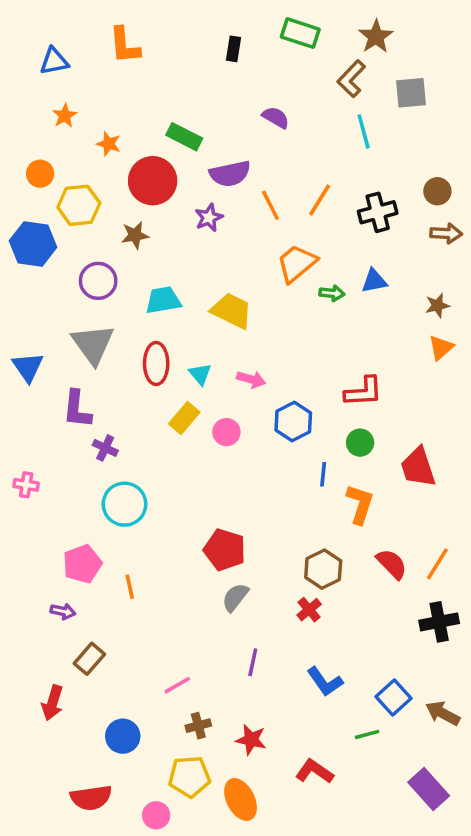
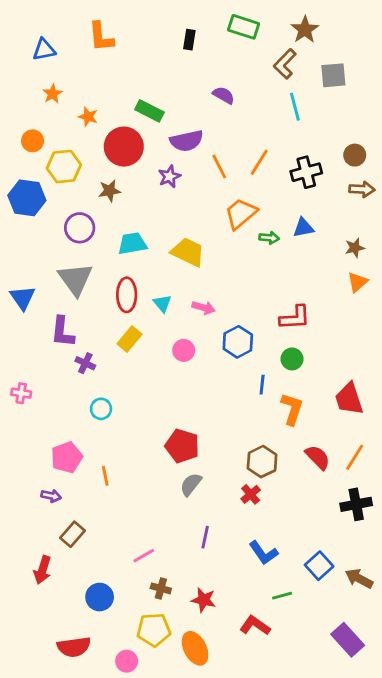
yellow rectangle: (184, 418) -> (129, 339), moved
red trapezoid: (418, 467) -> (349, 399), moved
cyan circle: (124, 504) -> (101, 409), size x0.6
brown cross: (198, 726) -> (161, 588), turned 30
green line: (367, 734) -> (282, 596), moved

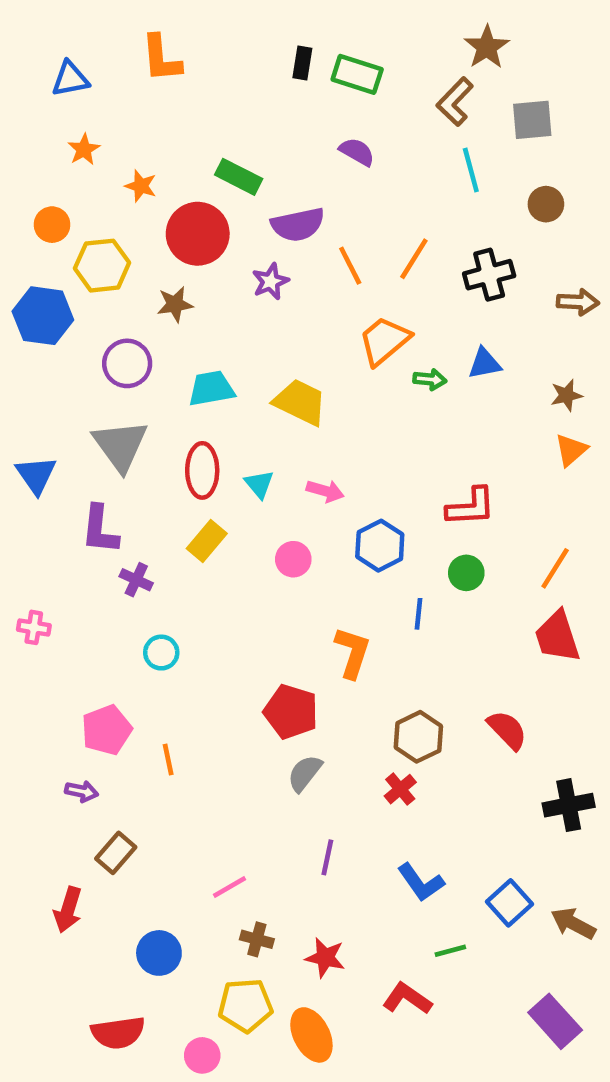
green rectangle: (244, 27) -> (357, 74), moved
brown circle: (355, 155) -> (546, 204), moved
orange L-shape: (292, 409) -> (352, 653), moved
orange line: (355, 457) -> (555, 568), moved

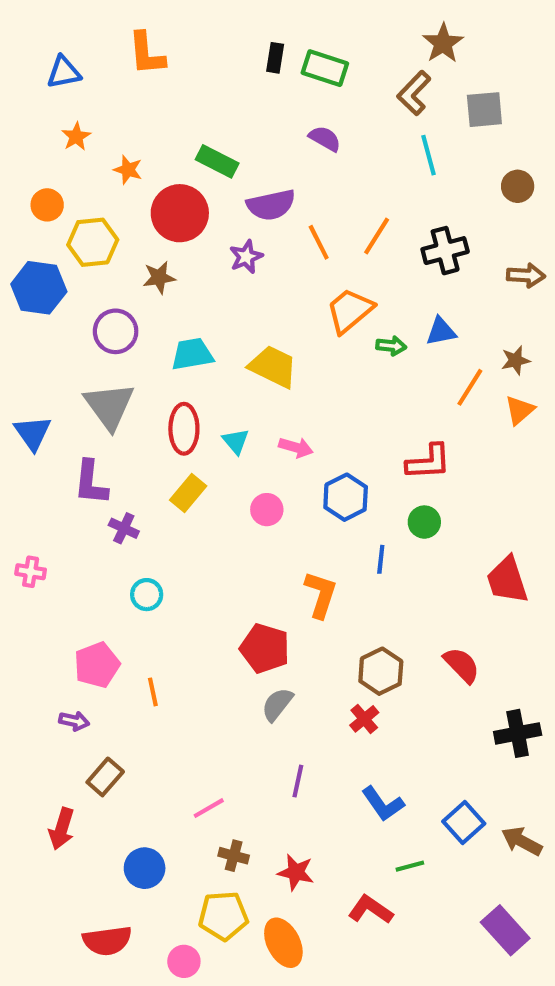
brown circle: (546, 204) -> (518, 186), moved
orange line: (555, 568) -> (470, 387), moved

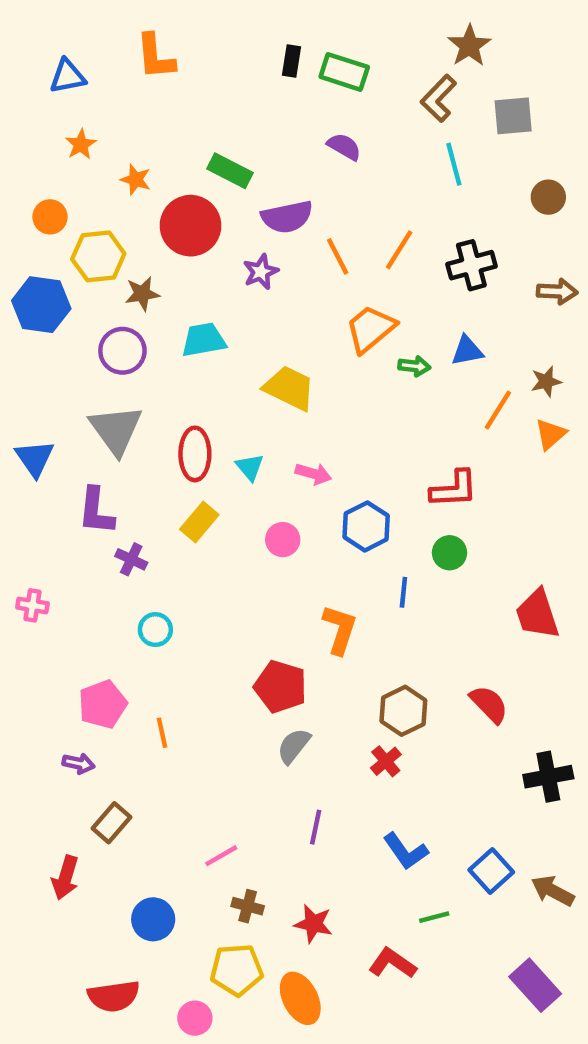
brown star: (159, 277) -> (142, 294), moved
cyan trapezoid: (192, 354) -> (204, 340), moved

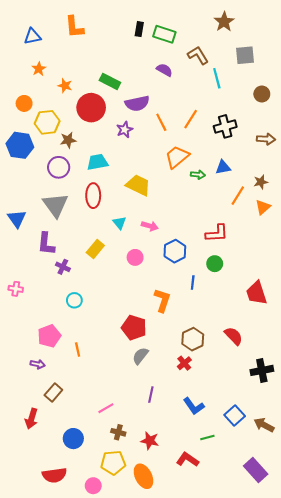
brown L-shape: (439, 98) -> (198, 55), moved, turned 105
red ellipse: (195, 454) -> (93, 196), moved

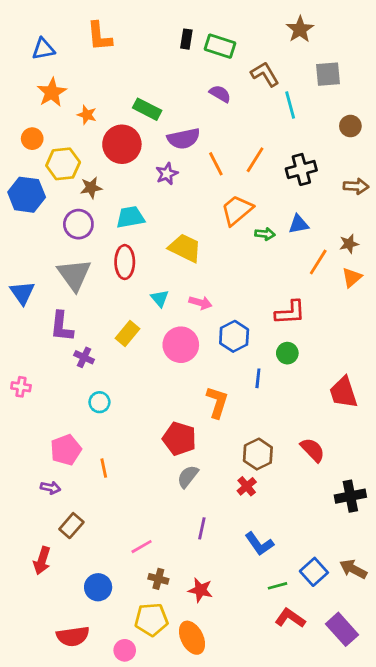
orange star: (39, 69) -> (52, 92), size x1.5
pink circle: (135, 257) -> (181, 345), size x1.6
blue square: (235, 416) -> (314, 572), moved
red L-shape: (187, 460) -> (290, 618), moved

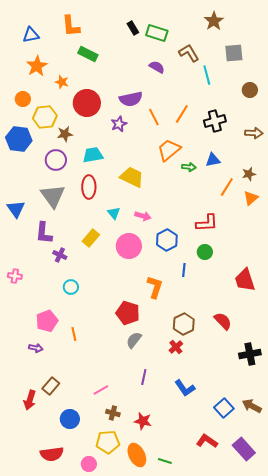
black rectangle: (186, 39) -> (133, 28), turned -40
green rectangle: (147, 109) -> (88, 54), moved
brown rectangle: (71, 526) -> (51, 386), moved
green line: (278, 586) -> (165, 461), moved, turned 32

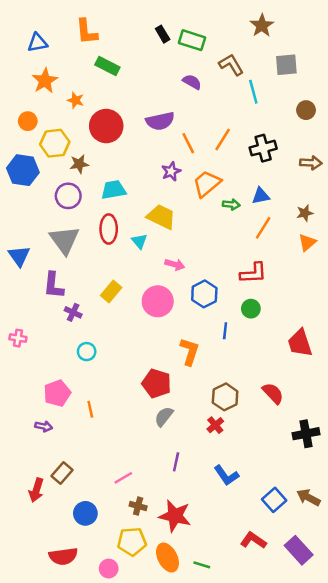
purple star: (119, 124) -> (171, 171), moved
orange line: (227, 187) -> (263, 228), moved
cyan triangle: (114, 213) -> (139, 241), moved
red star: (143, 421) -> (175, 516), size x1.5

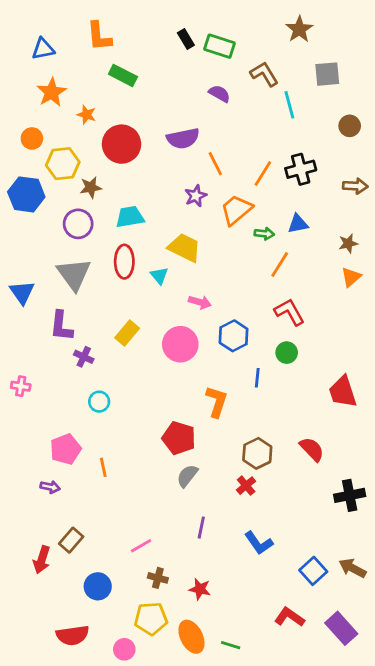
orange line: (223, 140) -> (263, 173), moved
orange line: (263, 228) -> (280, 264), moved
red L-shape: (253, 273) -> (289, 312), turned -116
red star: (175, 516) -> (200, 589), size x0.6

